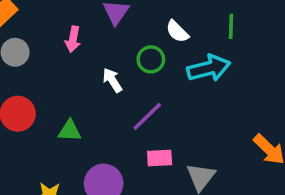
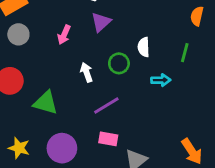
white semicircle: (177, 31) -> (144, 47), turned 30
cyan arrow: (209, 68) -> (161, 80), size x0.6
green triangle: (70, 131) -> (46, 103), size x1.4

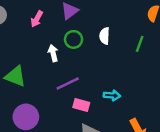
green circle: (119, 63) -> (74, 39), moved
cyan arrow: (161, 80) -> (112, 95), moved
pink rectangle: (108, 139) -> (81, 105), moved

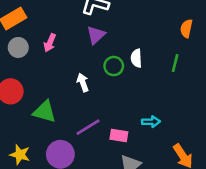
pink arrow: (37, 19) -> (50, 43), moved
green circle: (74, 39) -> (114, 66), moved
purple line: (68, 83) -> (88, 127), moved

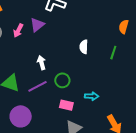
purple triangle: (96, 35) -> (37, 25), moved
green circle: (114, 66) -> (62, 80), moved
purple line: (88, 127) -> (37, 86), moved

